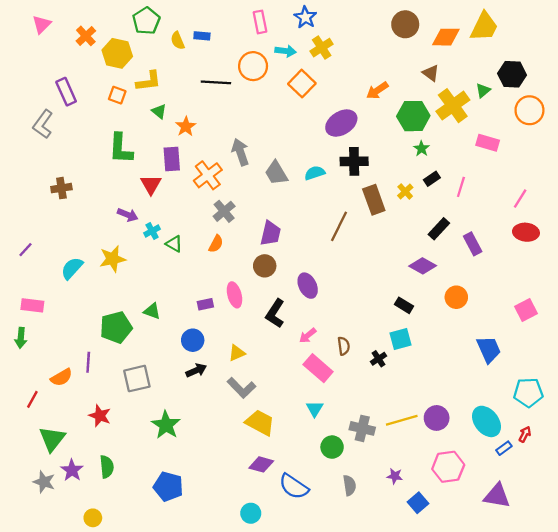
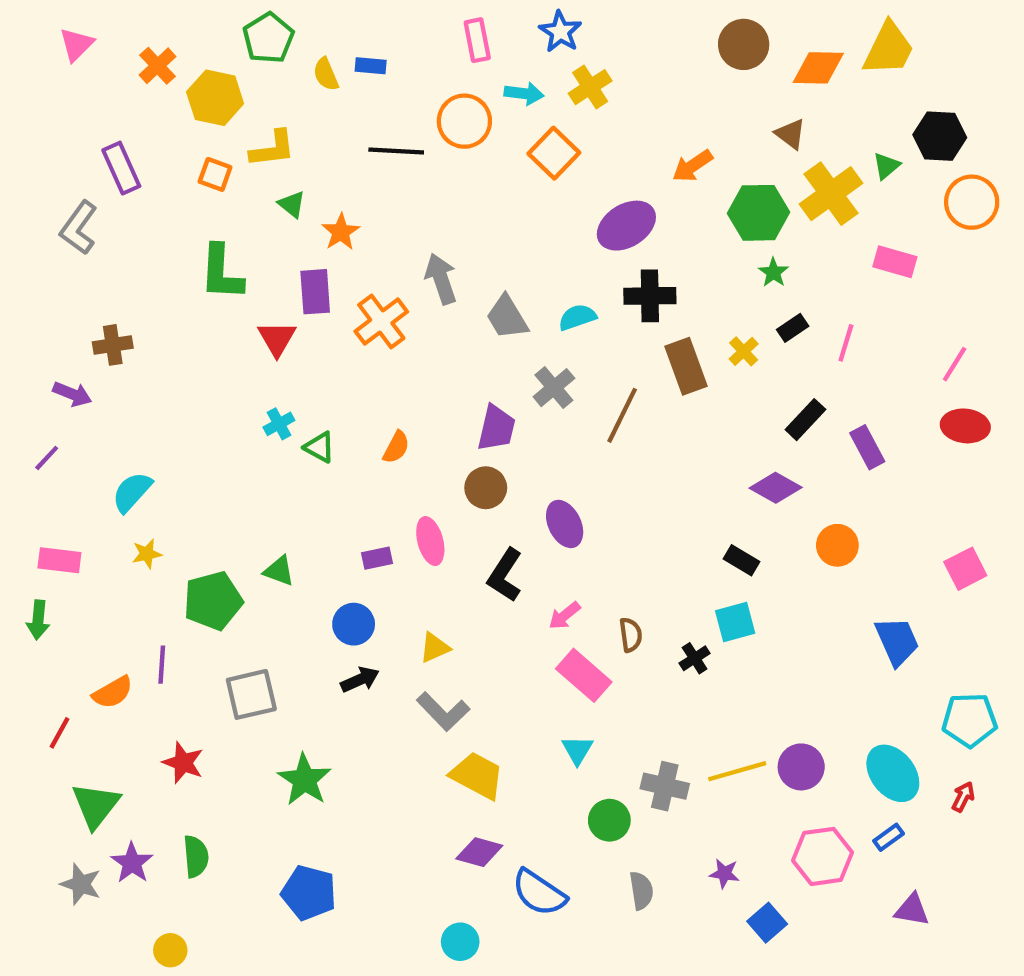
gray cross: (224, 211) -> (554, 388), moved
purple arrow: (128, 215) -> (72, 394), moved
yellow star: (113, 259) -> (147, 554), moved, size x0.6
blue rectangle: (504, 448) -> (889, 837), moved
purple triangle: (497, 496) -> (912, 910), size x0.7

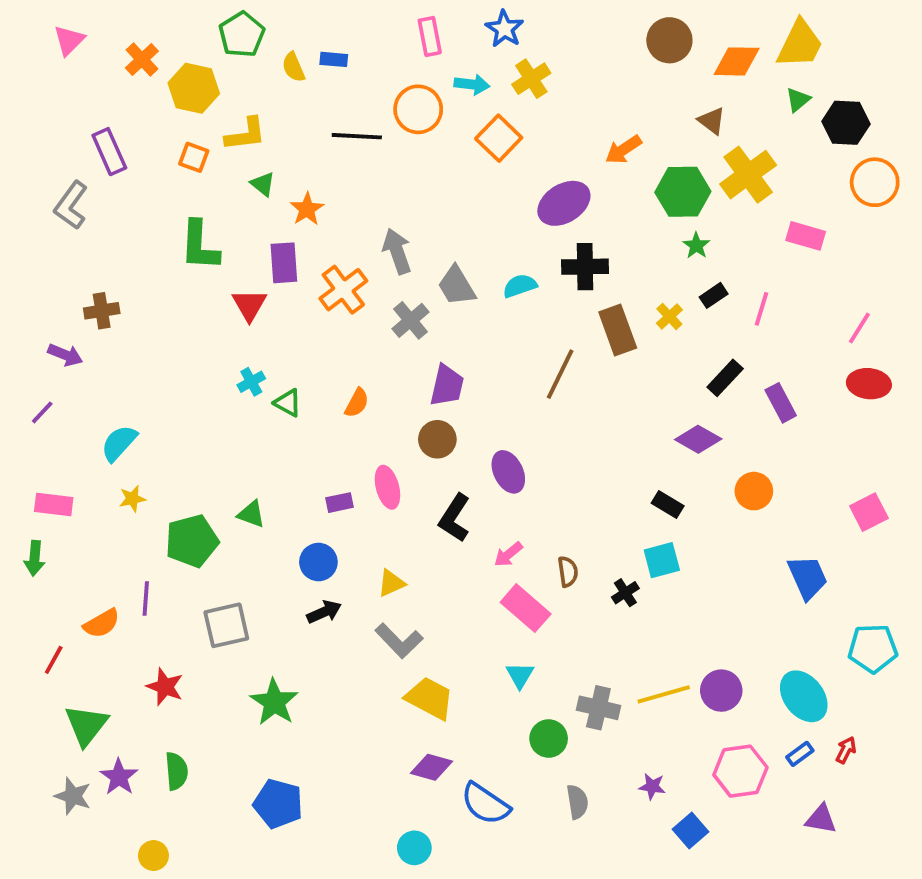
green triangle: (886, 166) -> (798, 100), moved
gray cross: (554, 388) -> (410, 320), moved
red arrow: (963, 797) -> (846, 750), moved

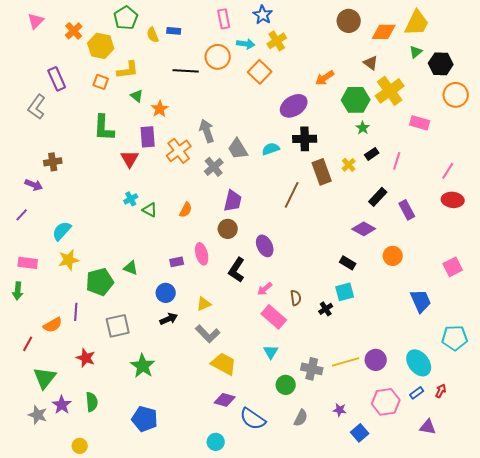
yellow star: (132, 499) -> (69, 260), size x1.5
gray semicircle: (577, 802) -> (301, 418), turned 36

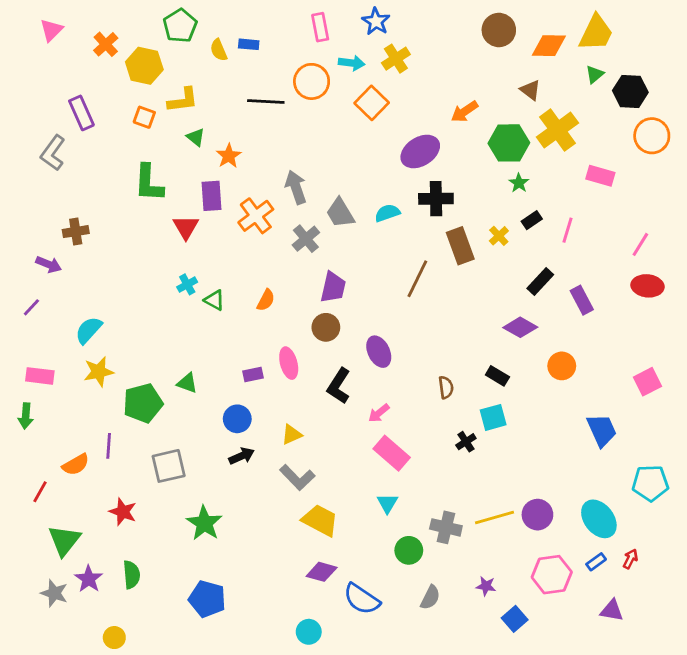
brown semicircle: (296, 298) -> (446, 387), moved

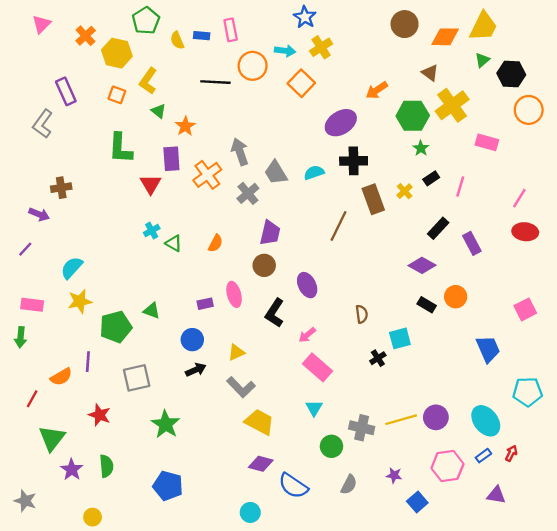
pink rectangle: (320, 27) -> (231, 30), moved
yellow L-shape: (183, 100) -> (148, 81), turned 132
black rectangle: (497, 376) -> (427, 305), moved
gray star: (54, 593) -> (25, 501), moved

